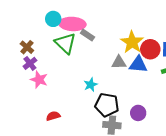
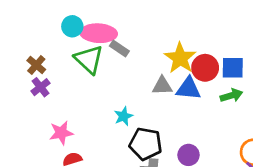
pink star: (39, 80) -> (61, 133), moved, turned -30

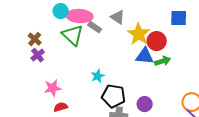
blue square: (233, 68) -> (179, 18), moved
gray triangle: (162, 86) -> (118, 17), moved, turned 35
green arrow: (231, 95) -> (163, 61), moved

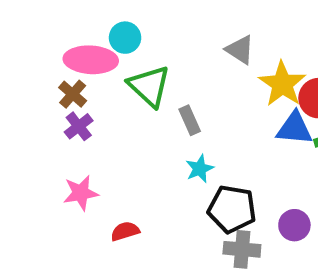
pink ellipse: (80, 16) -> (91, 60), moved
gray rectangle: (95, 27) -> (190, 120), moved, turned 32
pink star: (53, 88) -> (81, 193), moved

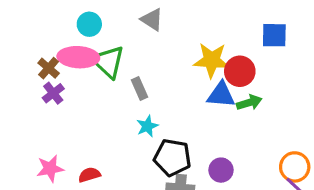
gray triangle: (240, 50) -> (152, 20), moved
pink ellipse: (91, 60) -> (78, 57), moved
yellow star: (282, 84) -> (212, 60), turned -30
pink star: (81, 193) -> (50, 168), moved

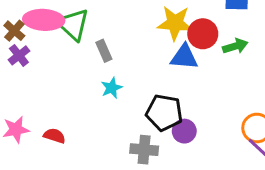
green arrow: (249, 103) -> (235, 46), moved
black pentagon: (172, 157) -> (164, 113), moved
red semicircle: (89, 175) -> (54, 136), turned 35

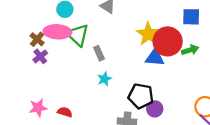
yellow star: (175, 23) -> (148, 34), turned 30
red circle: (203, 34) -> (168, 41), size x1.4

